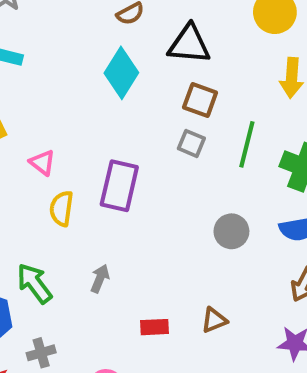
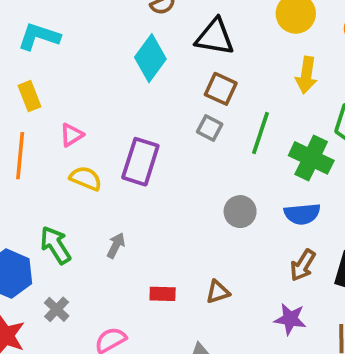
pink triangle: (42, 163) -> (72, 135), turned 45
yellow semicircle: (61, 209) -> (86, 178), turned 100
gray cross: (41, 353) -> (57, 309), turned -35

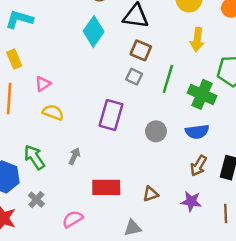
purple rectangle: (140, 162) -> (111, 115), moved
brown triangle: (218, 292) -> (151, 194), moved
red rectangle: (163, 294) -> (106, 187), size x1.6

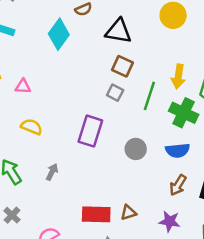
cyan diamond: (94, 32) -> (59, 34), moved
yellow arrow: (197, 40) -> (178, 76), moved
pink triangle: (43, 84) -> (23, 86), moved, turned 35
red rectangle: (106, 187) -> (96, 214), moved

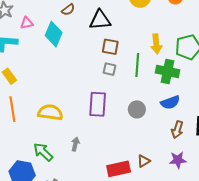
pink triangle: (23, 86) -> (27, 23), moved
yellow semicircle: (31, 127) -> (50, 112), size x1.4

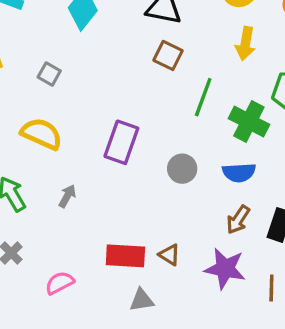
yellow arrow: (156, 44) -> (245, 43), moved
gray square: (110, 69) -> (49, 74), moved
purple star: (178, 160) -> (225, 269), size x1.4
brown triangle: (144, 161) -> (169, 255), turned 48

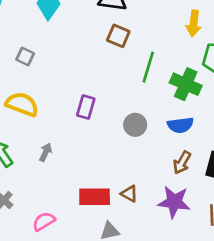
yellow arrow: (245, 43) -> (194, 23), moved
purple rectangle: (121, 142) -> (86, 107), size x0.7

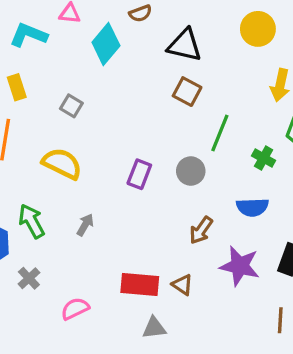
green cross: (186, 84) -> (264, 158), size x0.6
gray circle: (135, 125) -> (191, 171), moved
brown arrow: (182, 162) -> (201, 230), moved
purple star: (174, 202) -> (240, 266), moved

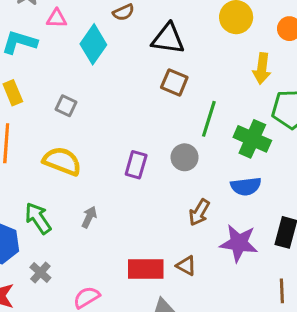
green cross: (264, 158) -> (252, 139), size x1.6

